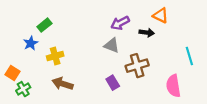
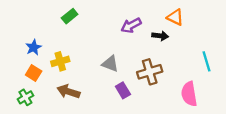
green rectangle: (44, 25) -> (70, 16), moved
gray triangle: (112, 45) -> (110, 64), moved
orange square: (13, 73) -> (34, 73), moved

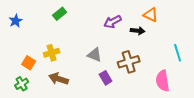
blue star: (34, 47) -> (16, 21), moved

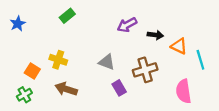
orange triangle: (151, 15) -> (179, 46), moved
yellow cross: (52, 53) -> (58, 60), turned 35

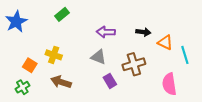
blue star: (18, 24) -> (16, 22), size x1.5
purple arrow: (127, 25) -> (106, 32), moved, turned 30

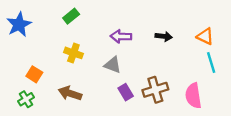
orange triangle: (165, 42) -> (205, 36), moved
yellow cross: (54, 55) -> (73, 53), moved
brown cross: (134, 64) -> (155, 90), moved

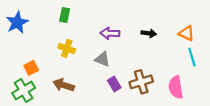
green rectangle: (71, 16) -> (65, 15), turned -40
orange square: (34, 74) -> (31, 68), turned 32
green cross: (26, 99) -> (24, 91), size x1.5

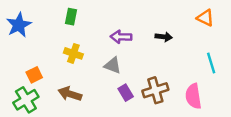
orange triangle: (187, 33) -> (205, 18), moved

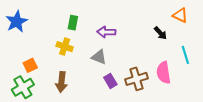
green rectangle: (71, 17) -> (73, 23), moved
black arrow: (164, 37) -> (160, 33), moved, turned 40
brown arrow: (70, 94) -> (61, 82), turned -102
pink semicircle: (193, 96) -> (164, 73), moved

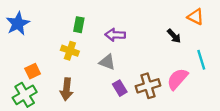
pink semicircle: (164, 73) -> (177, 79), turned 50

